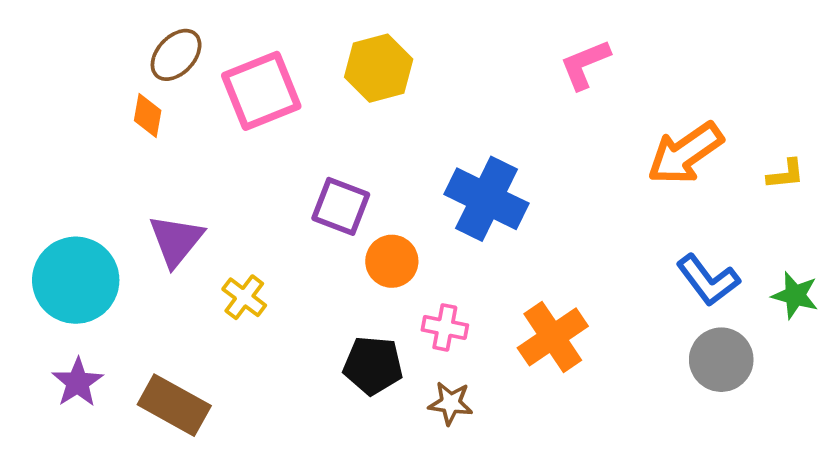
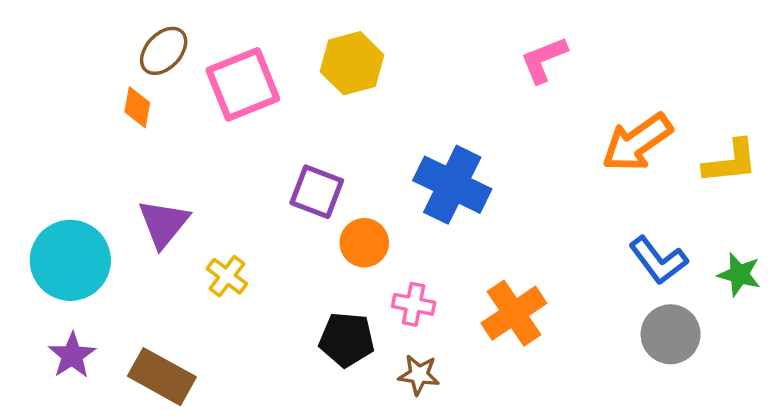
yellow L-shape: (786, 174) -> (730, 162), size x1.6

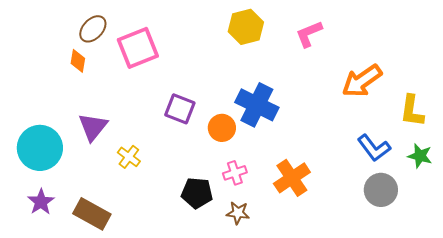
yellow hexagon: (352, 63) -> (246, 27), moved
yellow L-shape: (730, 162) -> (412, 111), moved, turned 104
orange circle: (364, 243) -> (222, 128), moved
pink cross: (414, 304) -> (235, 173), turned -30

